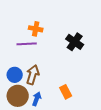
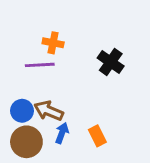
brown arrow: (33, 75) -> (49, 111), turned -84
blue arrow: (37, 99) -> (62, 133), moved

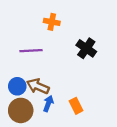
orange cross: (53, 43) -> (52, 22), moved

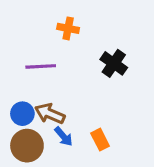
blue arrow: (48, 104) -> (64, 136), turned 119

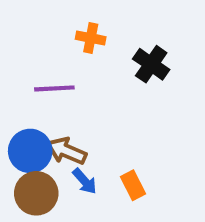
black cross: (114, 63) -> (151, 64), moved
blue circle: (22, 114) -> (30, 151), size x1.4

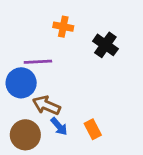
blue circle: (30, 151) -> (21, 83), moved

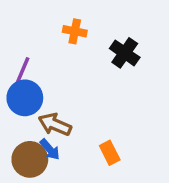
purple line: (38, 62) -> (22, 73), moved, turned -64
blue arrow: (59, 126) -> (50, 149), moved

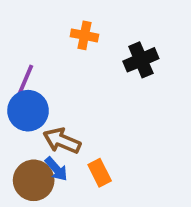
black cross: (125, 53) -> (141, 60), turned 32
orange rectangle: (110, 153) -> (100, 173), moved

